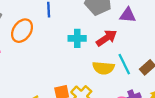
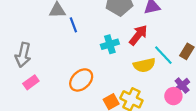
orange ellipse: (22, 31) -> (81, 80), moved, turned 30

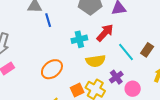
yellow semicircle: (144, 65) -> (96, 61), moved
purple cross: (182, 85) -> (116, 77), moved

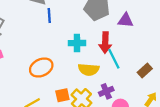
red arrow: (105, 33) -> (105, 42), turned 126
cyan line: (126, 52) -> (114, 59), moved

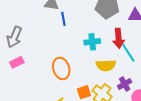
orange ellipse: (41, 68) -> (61, 68), turned -75

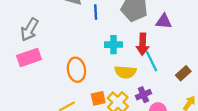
blue line: (63, 19) -> (96, 12), moved
pink rectangle: (17, 62) -> (29, 57), size x1.5

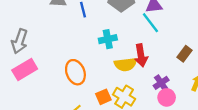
red arrow: (143, 44) -> (141, 55), moved
cyan line: (151, 61) -> (150, 23), moved
purple cross: (143, 95) -> (161, 83), moved

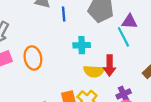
orange ellipse: (75, 72) -> (33, 58), moved

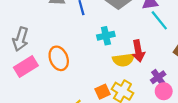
cyan line: (123, 37) -> (159, 20), moved

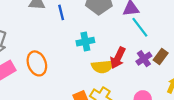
red arrow: (138, 51) -> (118, 58), turned 35
purple cross: (158, 77) -> (144, 59), moved

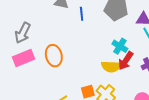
cyan cross: (85, 42) -> (120, 46), moved, turned 35

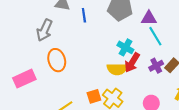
gray arrow: (23, 33) -> (44, 30), moved
pink rectangle: (24, 58) -> (24, 79), moved

